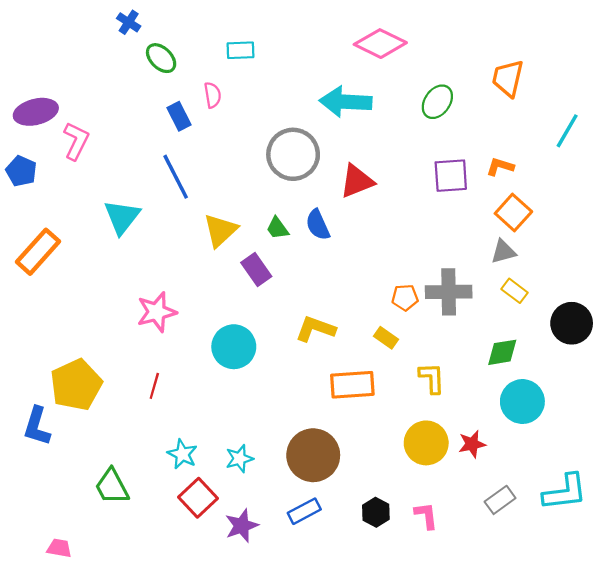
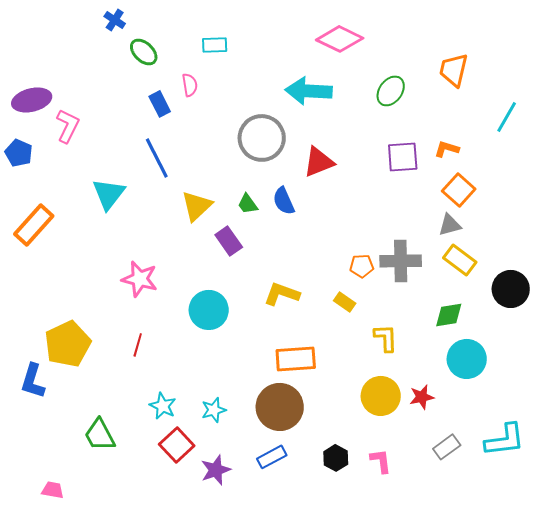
yellow rectangle: (515, 291) -> (460, 260), size x1.4
pink star: (157, 312) -> (140, 279), turned 30
orange rectangle: (352, 385) -> (296, 359), moved

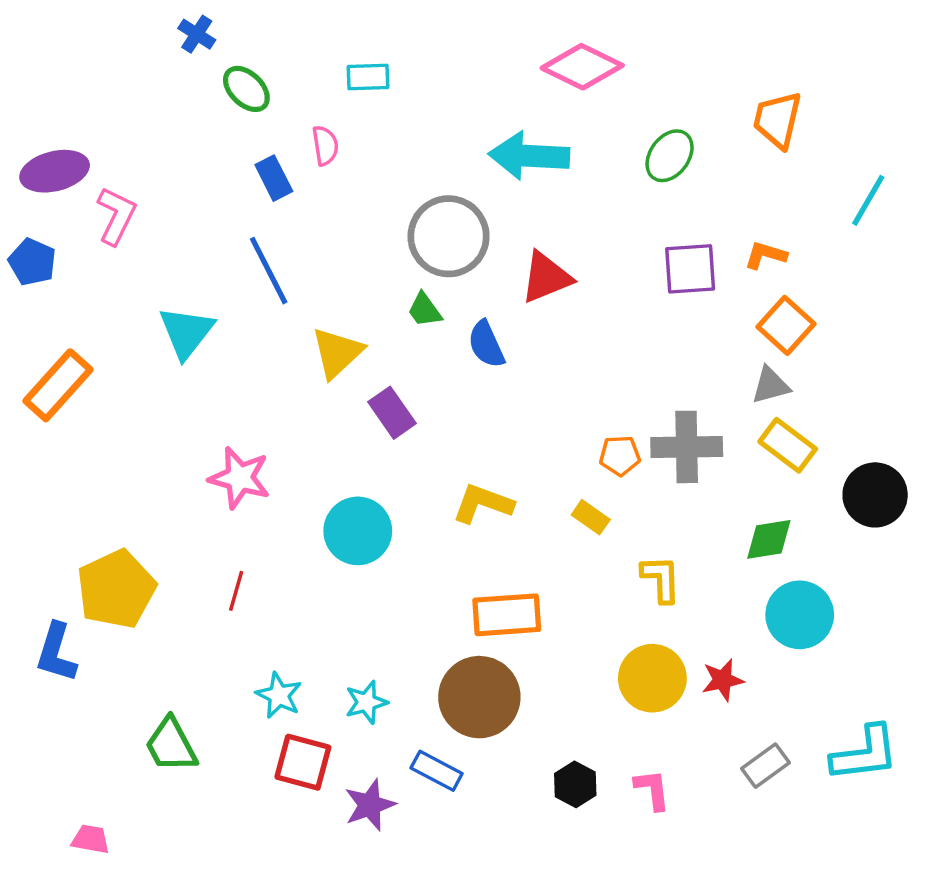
green trapezoid: (248, 204) -> (425, 310), moved
red square: (177, 445) -> (303, 762), turned -32
blue rectangle: (272, 457) -> (437, 771), moved, turned 56

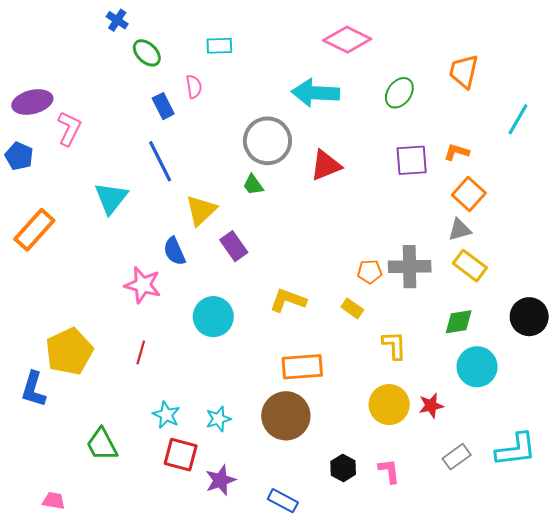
blue semicircle: (486, 344) -> (174, 251), moved
black circle: (875, 495) -> (529, 317), moved
blue rectangle: (437, 771) -> (283, 501), moved

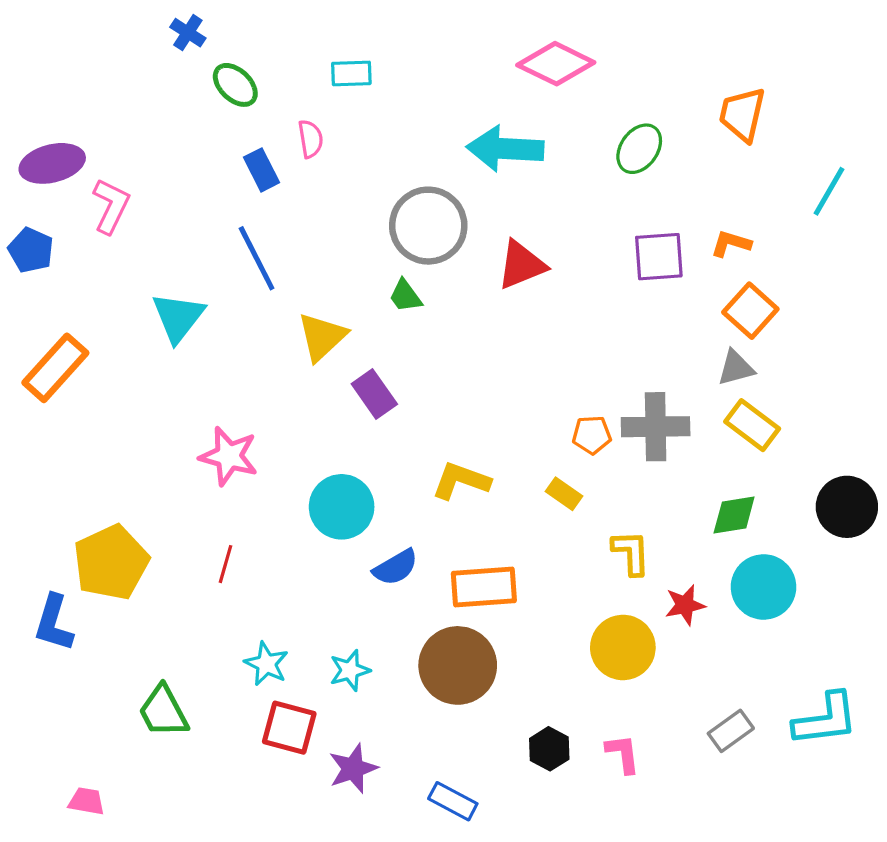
blue semicircle: (174, 251) -> (396, 567), moved, turned -96
red star: (431, 406) -> (685, 605), moved

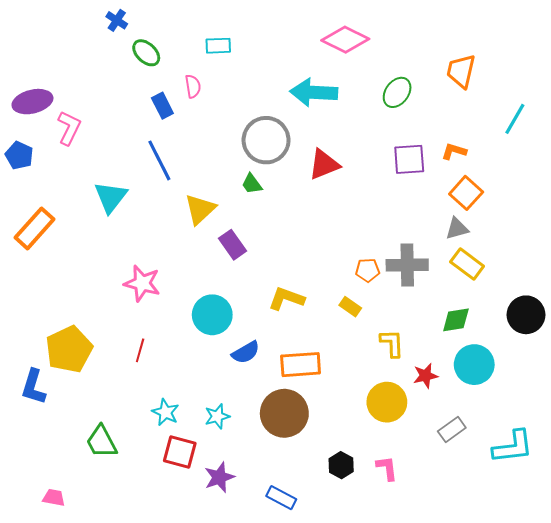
gray rectangle: (731, 731) -> (452, 430), moved

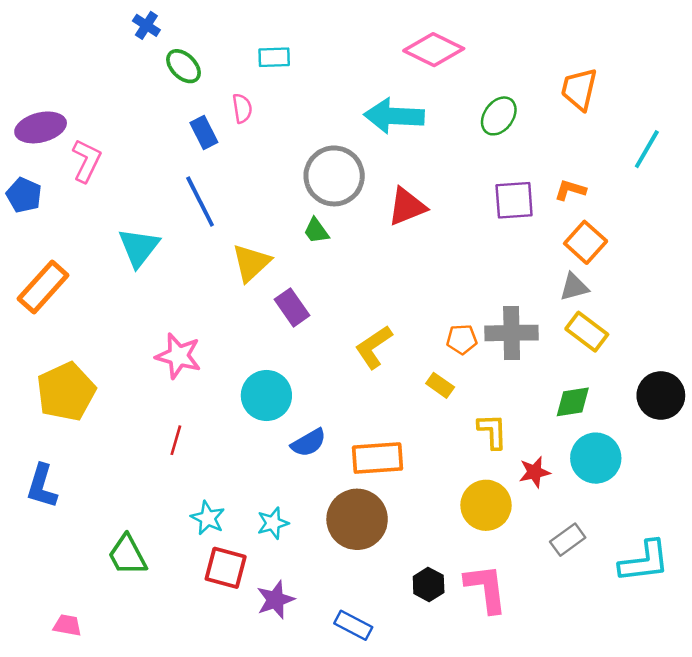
yellow L-shape: (286, 299) -> (374, 347), moved, turned -54
yellow pentagon: (69, 349) -> (66, 392), moved
pink L-shape: (387, 468) -> (486, 588), size x1.6

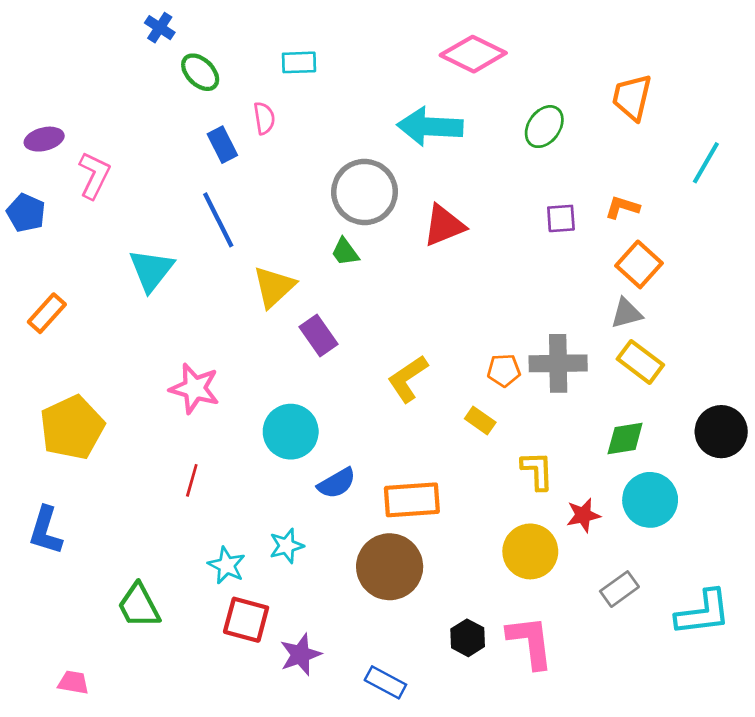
purple ellipse: (41, 127) -> (44, 139), size x0.7
purple square: (514, 200) -> (561, 218), size x0.7
orange rectangle: (43, 287) -> (47, 313), size x0.7
cyan star: (273, 523) -> (287, 546), moved

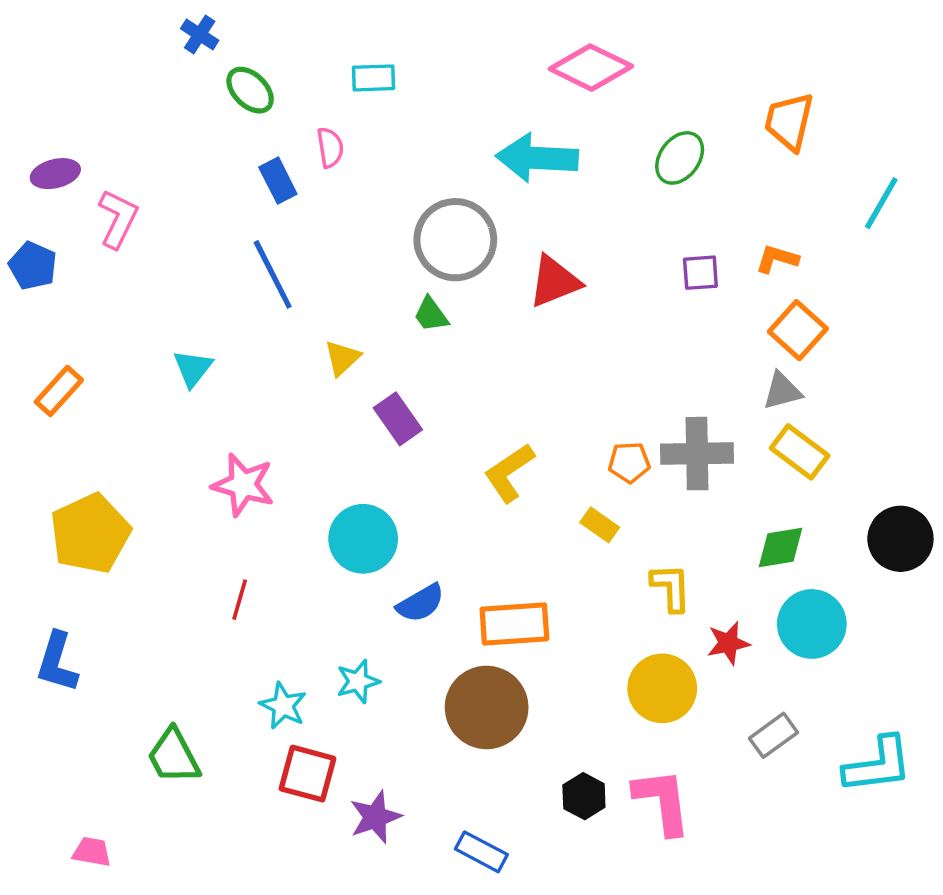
cyan triangle: (151, 270) -> (193, 368), moved, size x0.7
yellow triangle: (274, 287) -> (342, 358), size x0.7

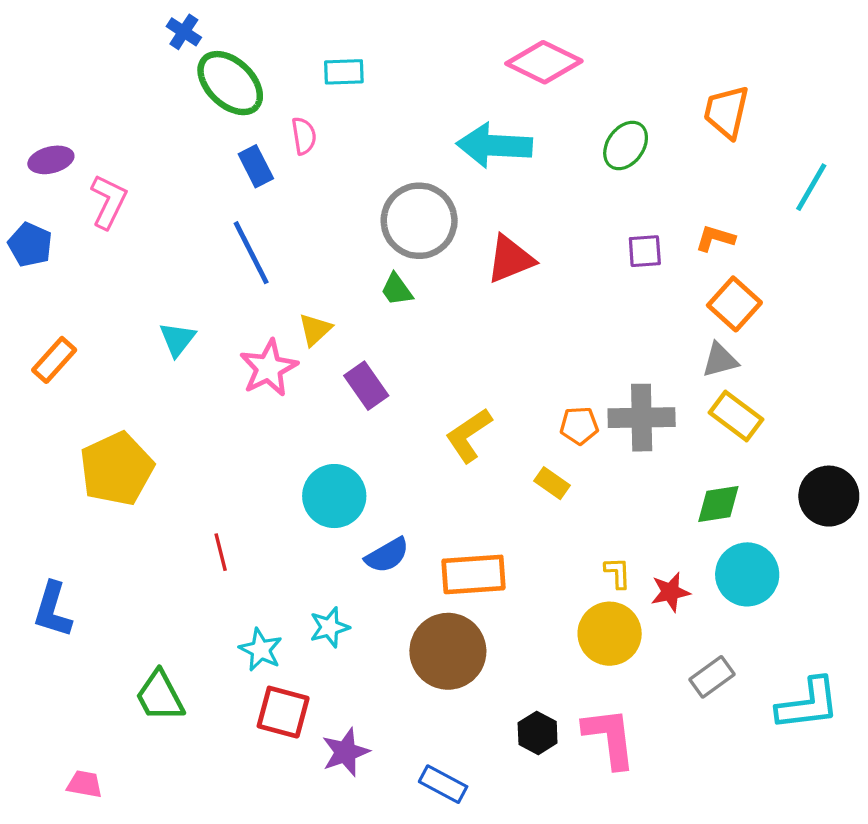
green ellipse: (250, 90) -> (230, 83), size x1.5
pink star: (243, 485) -> (269, 368), moved, turned 30
yellow pentagon: (90, 534) -> (117, 469), moved
yellow L-shape: (671, 587) -> (618, 573), moved, size x0.7
red line: (240, 600) -> (221, 552), turned -30

